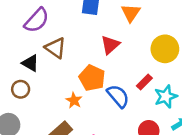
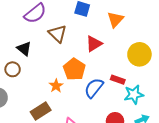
brown triangle: (55, 48) -> (58, 34), moved
red rectangle: (144, 82) -> (118, 80), turned 56
blue semicircle: (118, 96) -> (94, 88), turned -110

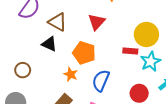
black triangle: (24, 49) -> (49, 44), moved
yellow circle: (139, 54) -> (146, 34), moved
blue semicircle: (94, 88) -> (101, 81), moved

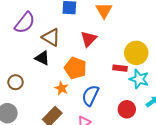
cyan star: (150, 61) -> (139, 79), turned -30

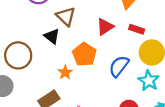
red rectangle: (120, 68) -> (137, 29), moved
brown circle: (15, 82) -> (18, 55), size x1.6
blue semicircle: (90, 95) -> (119, 66), moved

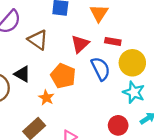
black triangle: (52, 36) -> (22, 74), moved
blue semicircle: (119, 66) -> (101, 69), moved, turned 125

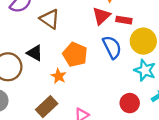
red triangle: (80, 44) -> (101, 16), moved

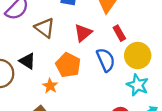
red triangle: (101, 16) -> (83, 33), moved
red rectangle: (124, 20) -> (119, 33), turned 48

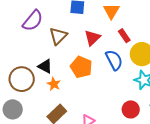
brown triangle: (45, 28) -> (58, 36), turned 42
orange star: (50, 86) -> (54, 84), moved

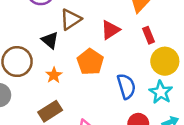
blue semicircle: (114, 60) -> (126, 86), moved
black triangle: (45, 66) -> (50, 40), moved

